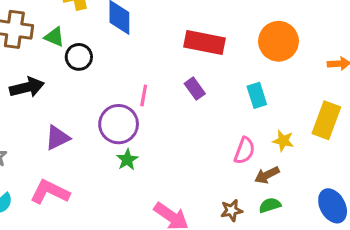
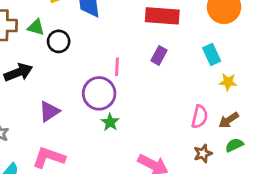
purple rectangle: (195, 89) -> (159, 55), turned 72
yellow star: (283, 141) -> (228, 82), moved
pink semicircle: (244, 151) -> (200, 117), moved

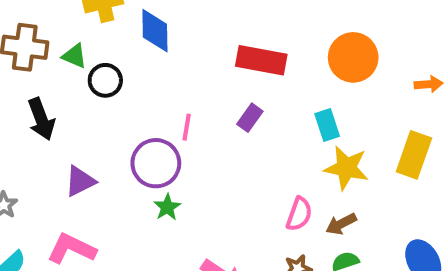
black arrow: (18, 72) -> (41, 119), turned 84
yellow star: (228, 82) -> (346, 168), size x1.6

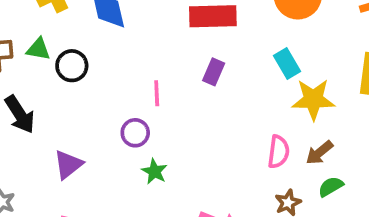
purple circle: (156, 163) -> (135, 133), size x0.6

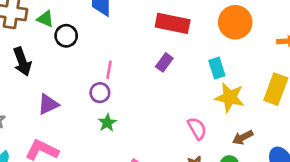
pink line: (157, 93) -> (109, 70), moved
pink semicircle: (278, 152) -> (197, 128), turned -50
brown arrow: (319, 153) -> (243, 137), moved

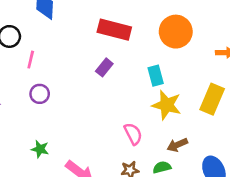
pink line: (109, 70) -> (31, 60), moved
green star: (107, 123) -> (40, 149), moved, turned -30

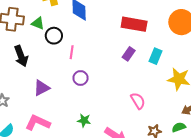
cyan rectangle: (156, 76) -> (156, 56), moved, turned 42
pink semicircle: (133, 134) -> (138, 101), moved

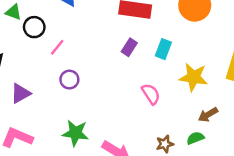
pink line: (72, 52) -> (57, 47), turned 32
pink semicircle: (138, 101) -> (151, 94), moved
green star: (84, 120) -> (75, 133), size x1.5

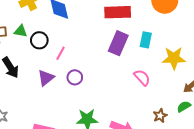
purple rectangle: (129, 47) -> (118, 43), size x1.6
purple triangle: (21, 93) -> (46, 78), moved

